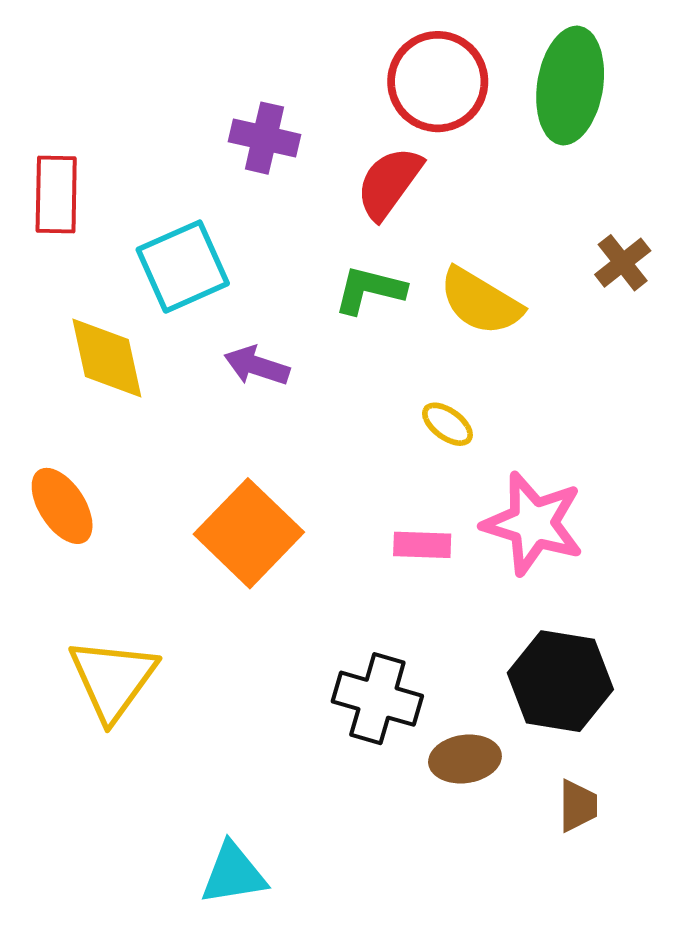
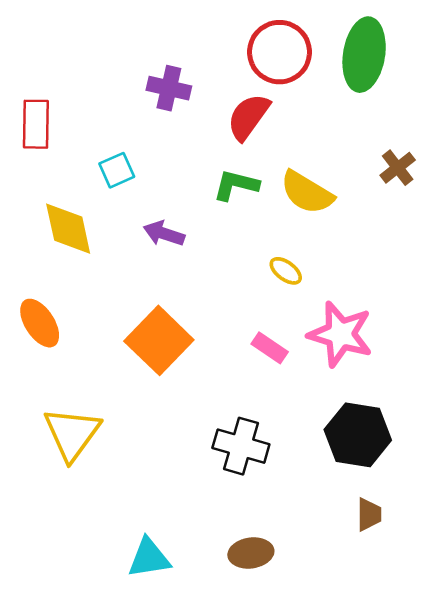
cyan square: (183, 267) -> (117, 170), size x0.6
pink rectangle: (422, 545) -> (270, 348), turned 32
brown ellipse: (465, 759) -> (251, 553), moved

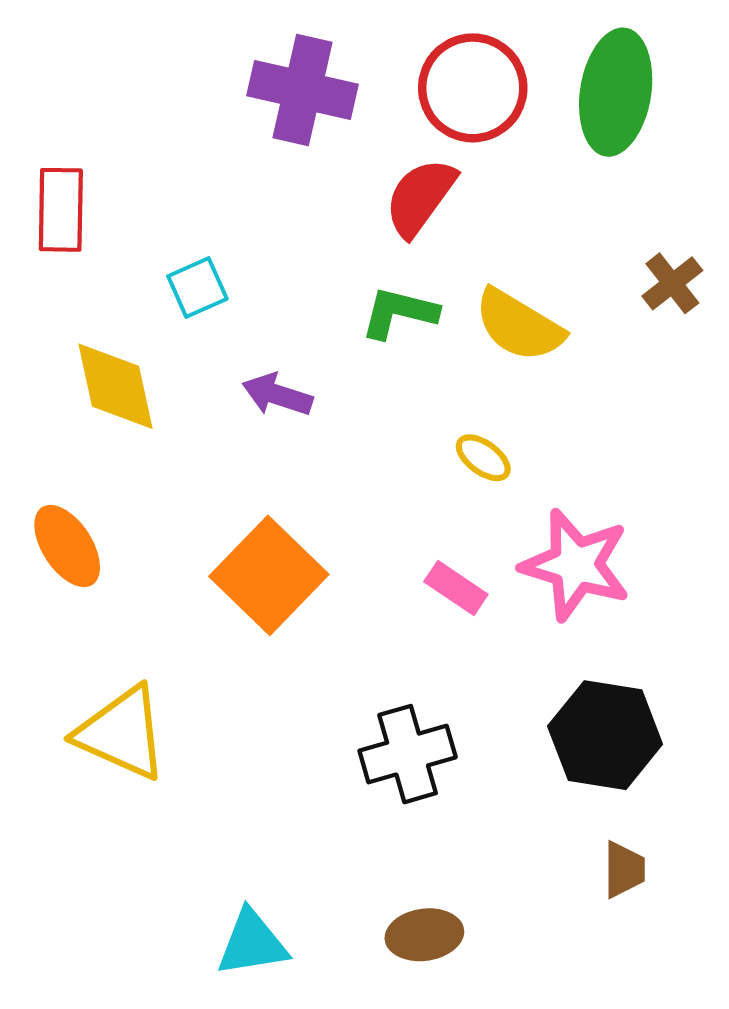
purple cross: (169, 88) -> (303, 90), moved, size x1.4
yellow triangle: (72, 434) -> (122, 733), turned -42
black cross: (241, 446) -> (408, 754), turned -32

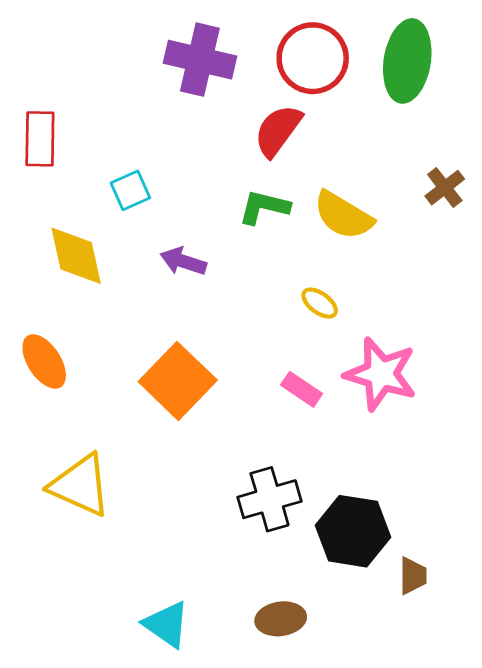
black hexagon: (605, 735) -> (353, 531), moved
cyan triangle: (252, 943) -> (167, 624), turned 44

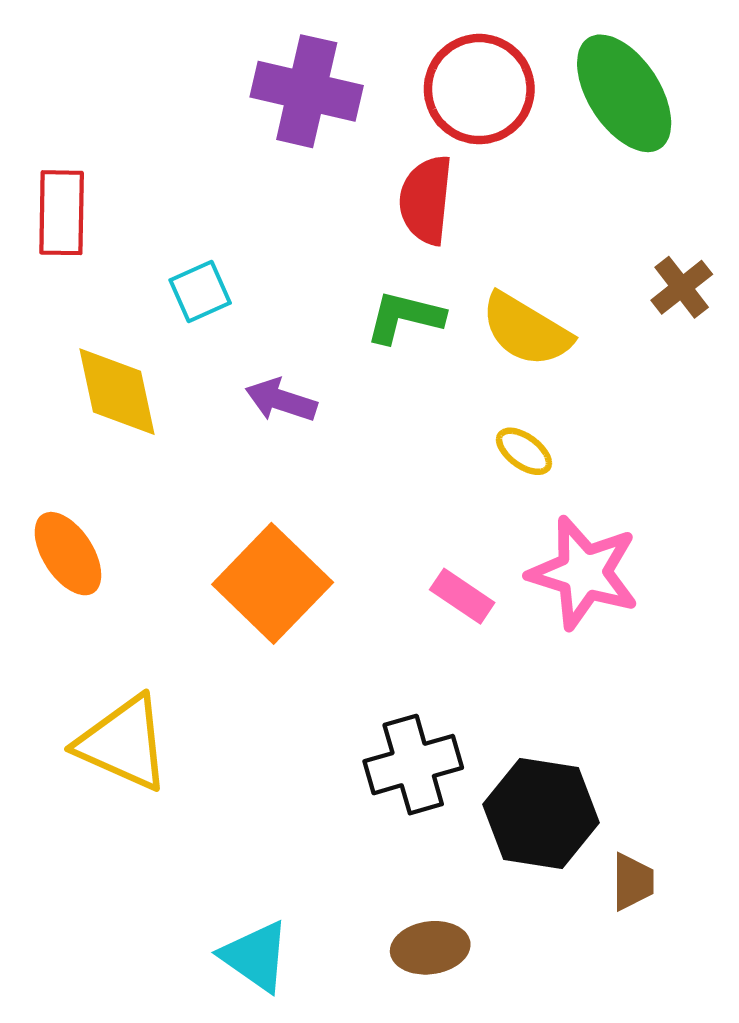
green ellipse: (407, 61) -> (624, 93), turned -42
red semicircle: (278, 131) -> (426, 200), turned -30
yellow ellipse: (320, 303) -> (524, 451), moved

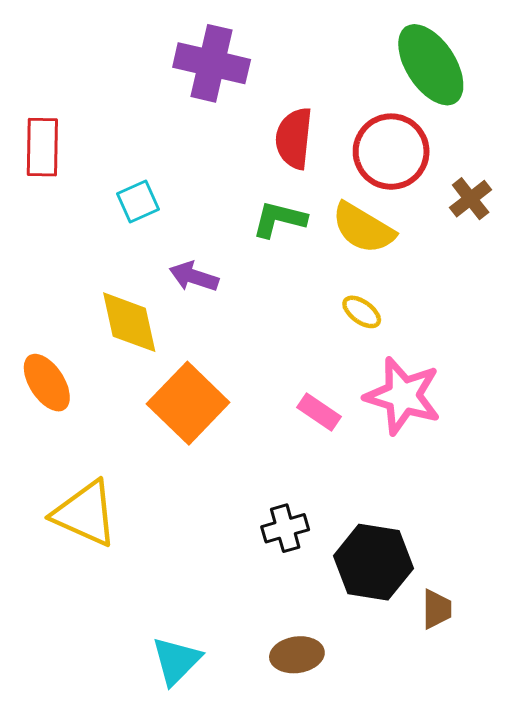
red circle: (479, 89) -> (391, 152), moved
yellow diamond: (117, 392) -> (129, 322), moved
black cross: (413, 765) -> (285, 528), size x0.7
cyan triangle: (256, 956) -> (176, 661), turned 40

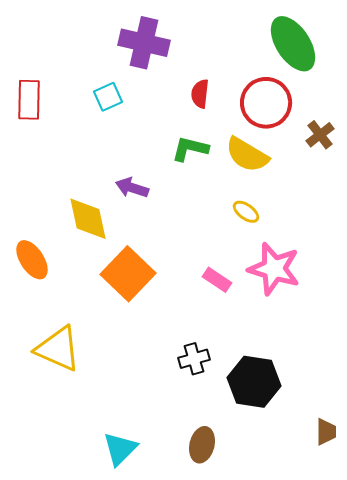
red semicircle: (294, 138) -> (200, 94), size x0.7
cyan square: (138, 202) -> (108, 97), moved
brown trapezoid: (437, 609) -> (326, 432), moved
brown ellipse: (297, 655) -> (202, 445), turned -68

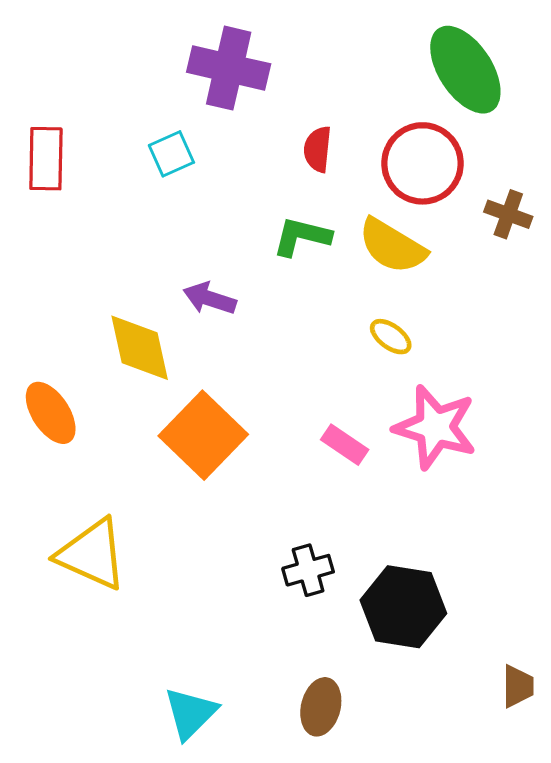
brown cross: (320, 135) -> (508, 214), turned -32

